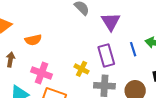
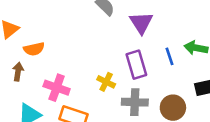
orange semicircle: (33, 40) -> (34, 49), moved

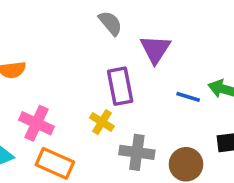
blue line: (169, 56) -> (188, 97), turned -60
purple rectangle: (136, 65) -> (120, 86), moved

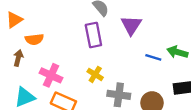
purple rectangle: (120, 86) -> (93, 35), moved

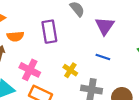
purple rectangle: (93, 35) -> (49, 32), moved
blue line: (153, 57) -> (103, 57), moved

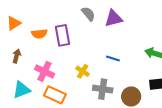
purple triangle: (105, 26) -> (114, 18), moved, turned 42
orange semicircle: (15, 36) -> (39, 34), moved

